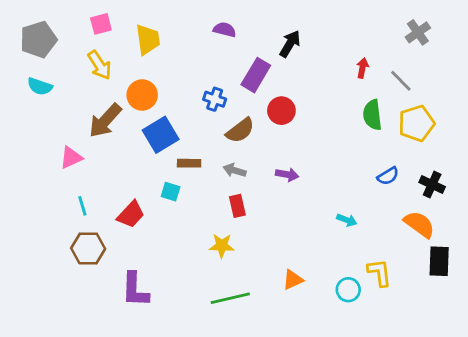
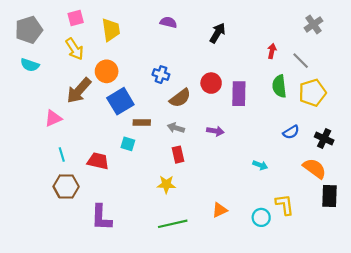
purple rectangle: (256, 75) -> (239, 94), moved, turned -30
red trapezoid: (131, 214) -> (98, 161), turned -120

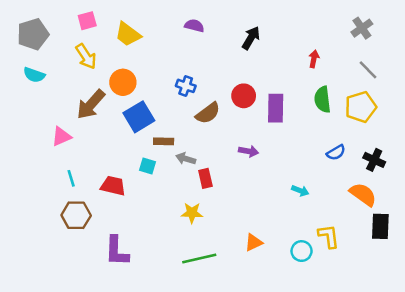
yellow trapezoid: (111, 30) -> (128, 34), turned 135
gray line: (301, 61) -> (368, 70), moved
gray arrow: (176, 128) -> (186, 159), moved

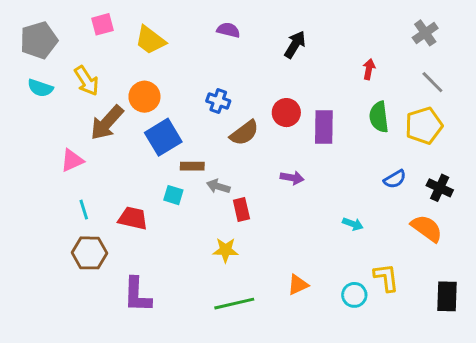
yellow arrow: (86, 56) -> (87, 81), moved
black rectangle: (380, 226) -> (447, 296), moved

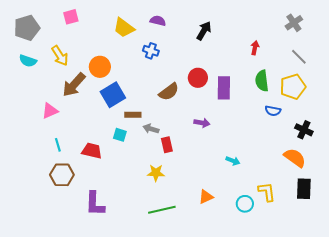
yellow trapezoid: (150, 40) -> (124, 28), moved
blue cross: (218, 101) -> (151, 51), moved
blue semicircle: (395, 179) -> (273, 111), moved, turned 42
cyan arrow: (353, 224) -> (233, 161), moved
black rectangle: (447, 296) -> (304, 189), moved

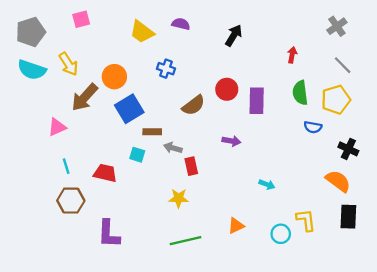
blue cross: (151, 51) -> (166, 69), moved
cyan semicircle: (28, 61) -> (32, 70), size x1.4

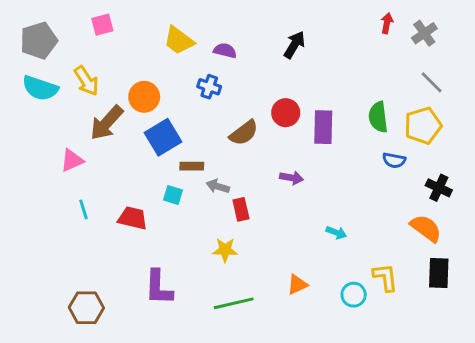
purple semicircle: (181, 24) -> (225, 51), moved
red arrow: (292, 55) -> (387, 23), moved
brown hexagon: (71, 201) -> (86, 308), moved
purple L-shape: (109, 234) -> (159, 287), moved

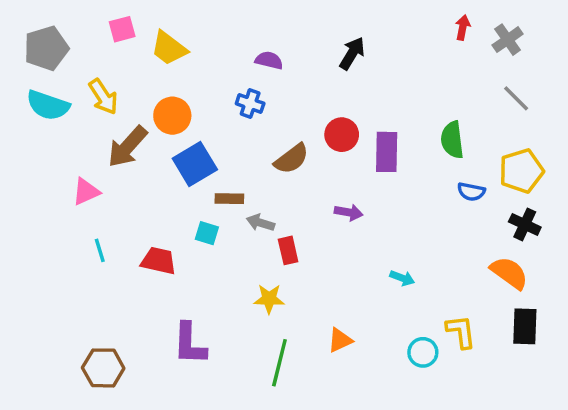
yellow trapezoid: (179, 40) -> (169, 48), moved
yellow pentagon: (423, 126) -> (521, 171), moved
orange triangle: (297, 285) -> (340, 340), moved
green line: (234, 303) -> (279, 363), turned -63

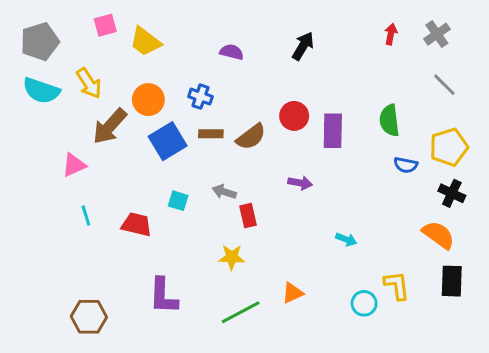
red arrow: (463, 27) -> (391, 34), moved
blue cross: (250, 104) -> (200, 97), moved
brown rectangle: (229, 199) -> (211, 134), moved
green line: (279, 363) -> (241, 312), turned 48

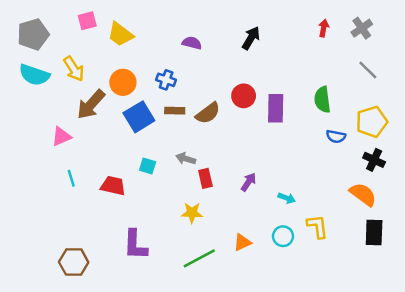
purple arrow: (300, 183) -> (249, 182), moved, turned -66
yellow L-shape: (397, 285) -> (317, 226), moved
cyan circle: (364, 303) -> (283, 236), moved

